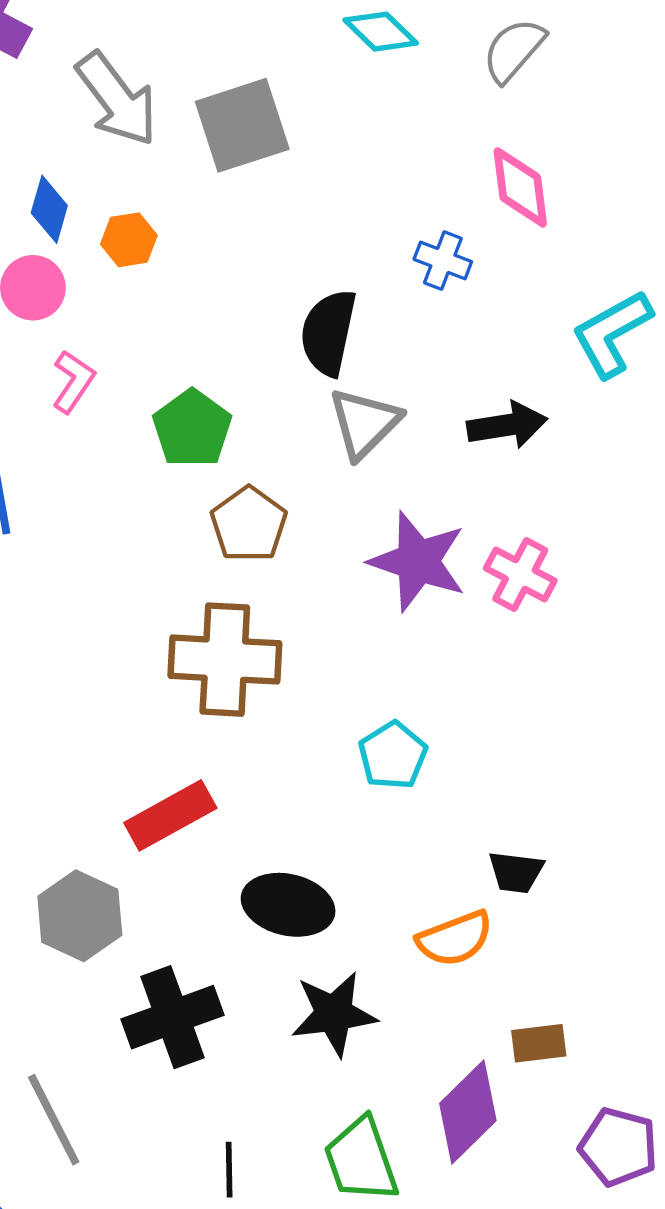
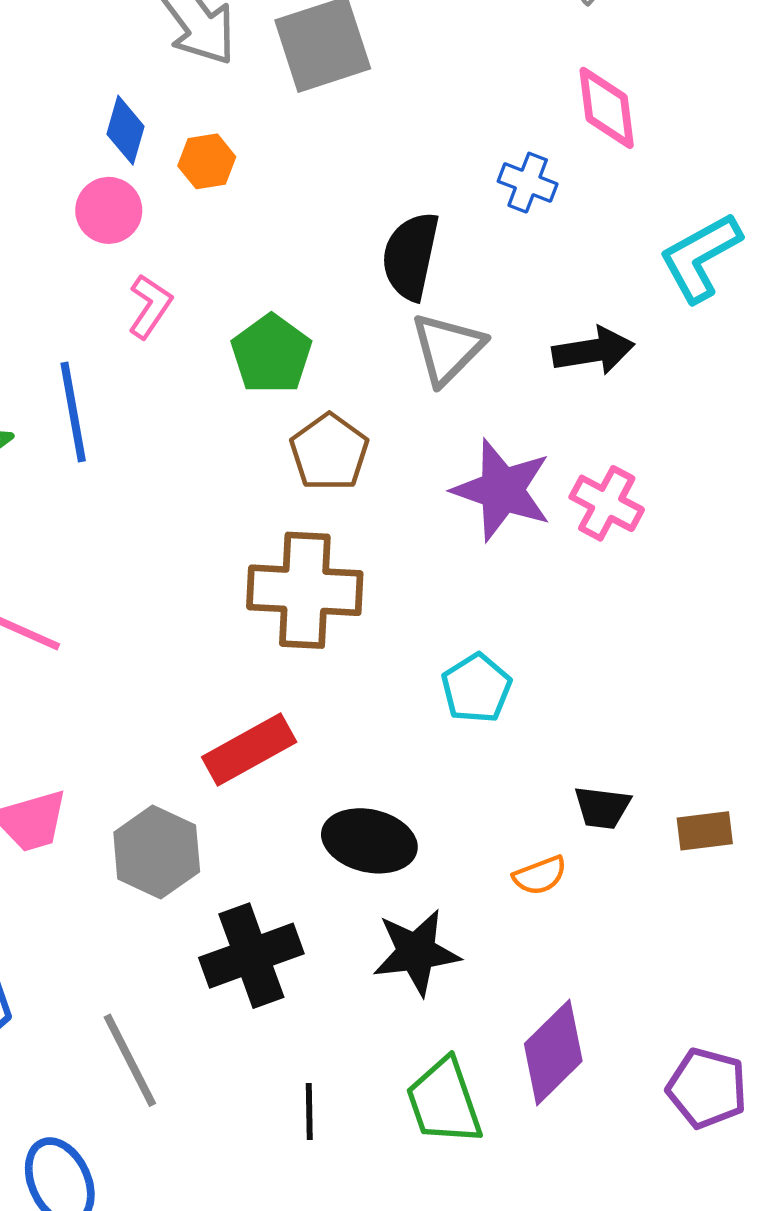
orange semicircle: (455, 939) -> (540, 875), size x0.7
brown rectangle: (539, 1043) -> (705, 831), moved

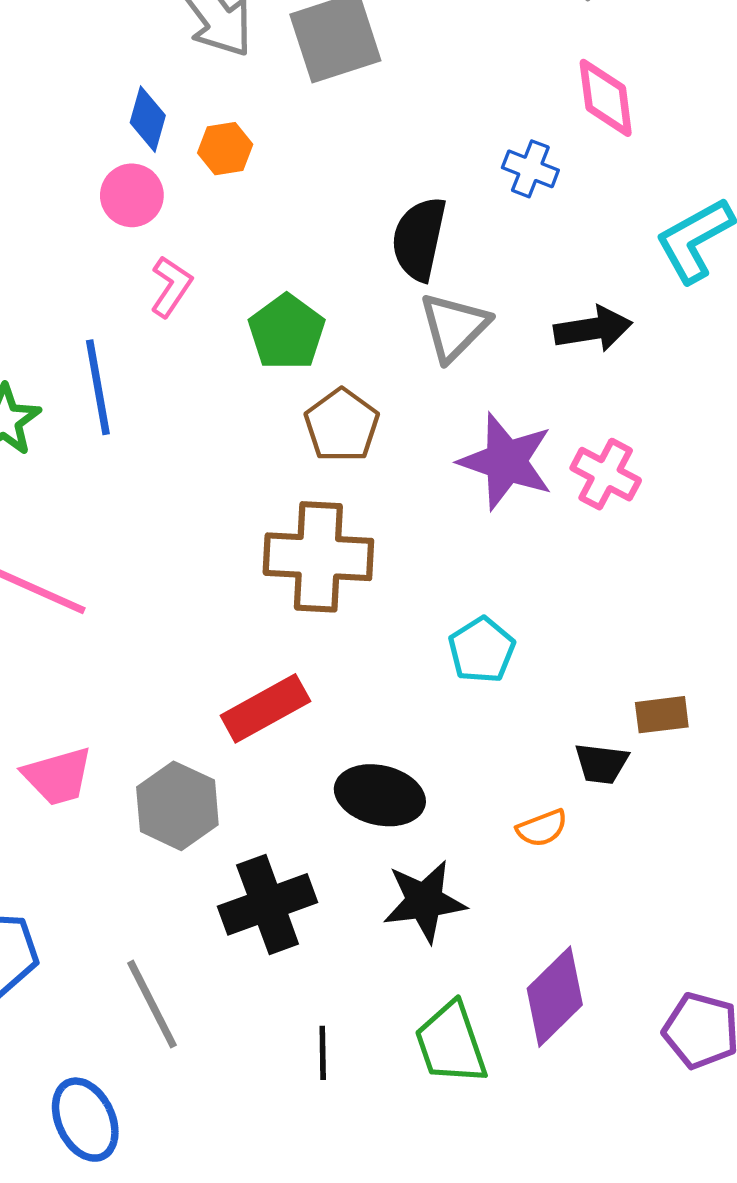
brown rectangle: (705, 831) -> (662, 715), moved

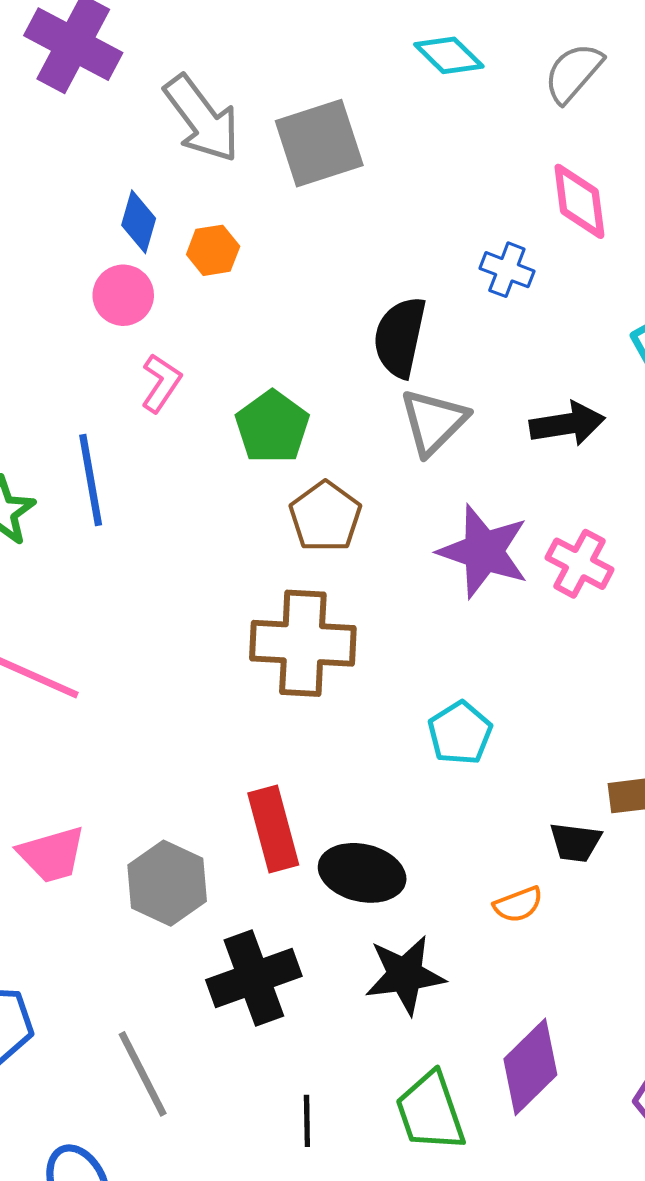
red rectangle: (265, 708) -> (273, 829), moved, turned -76

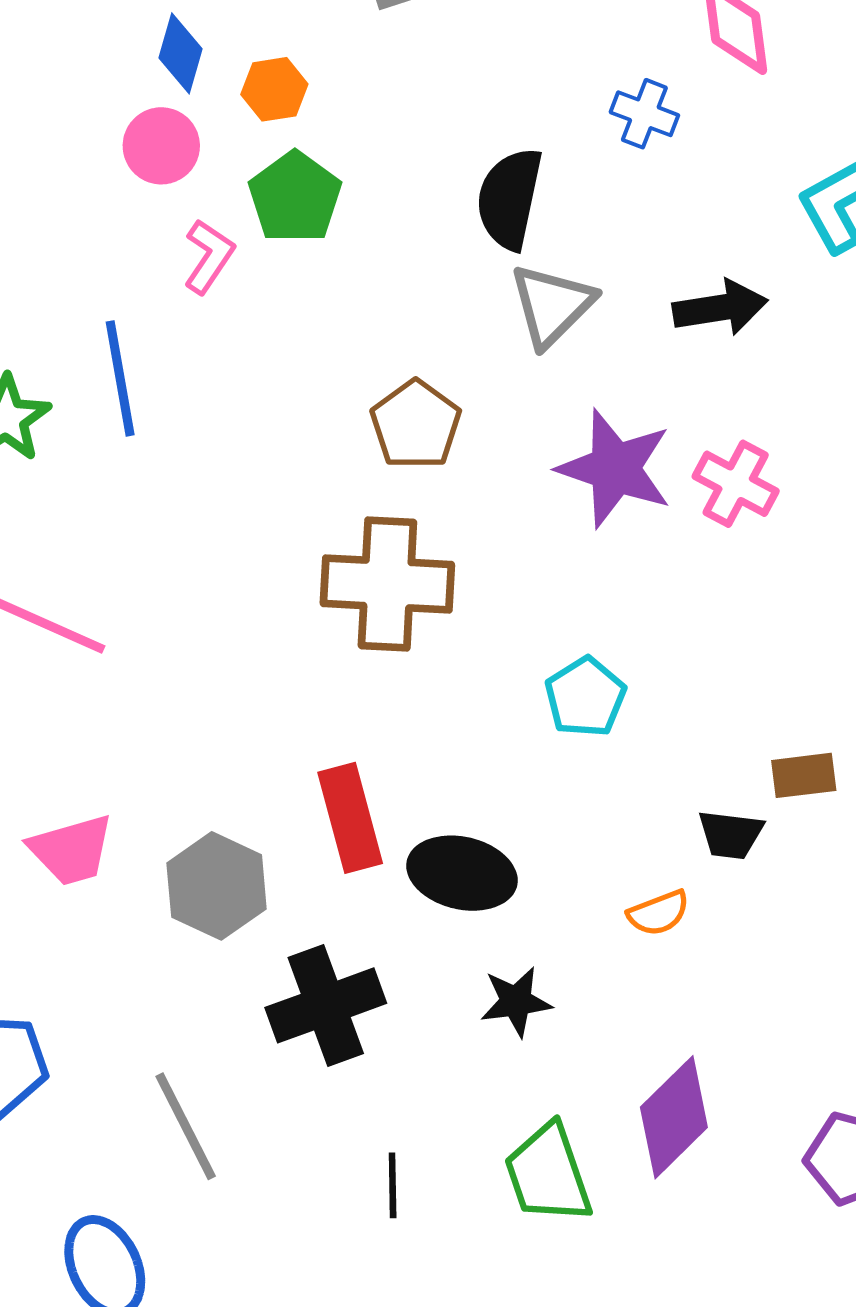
green pentagon: (272, 427) -> (295, 197), moved
black star: (405, 975) -> (516, 1002), size x0.7

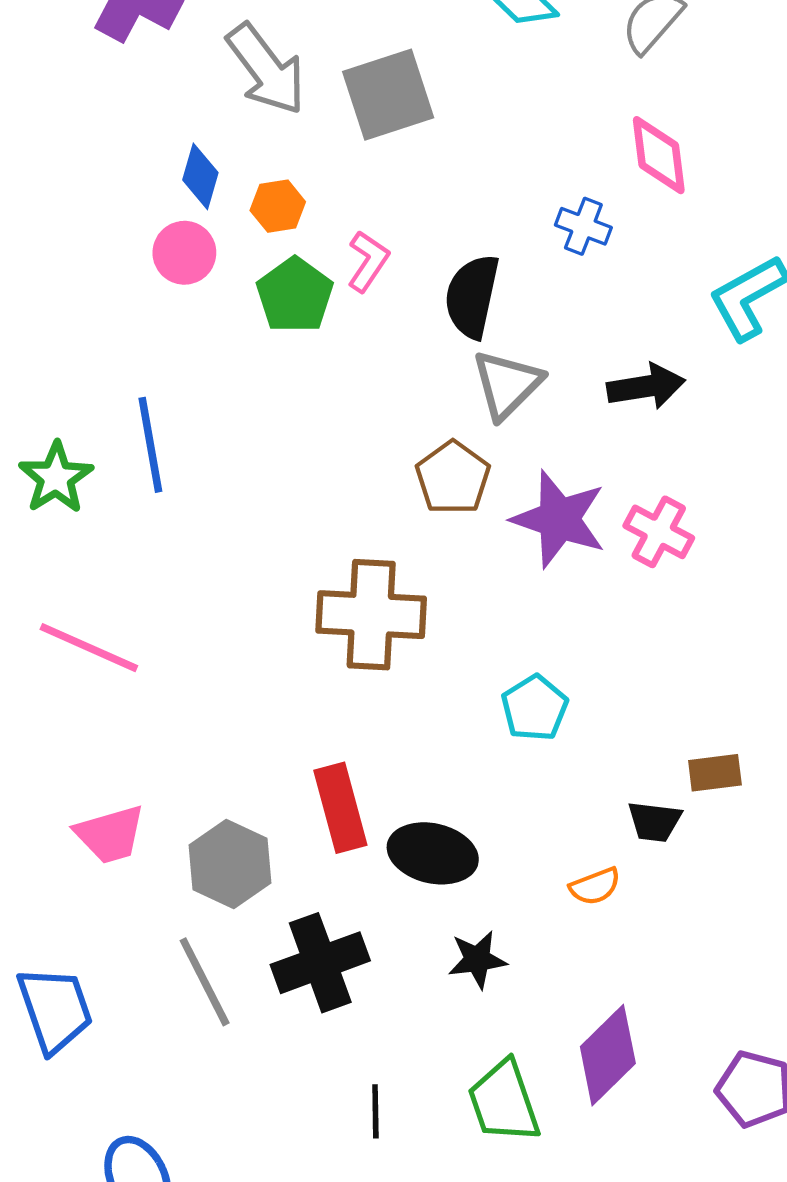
pink L-shape: (209, 256) -> (368, 261), moved
brown pentagon: (416, 425) -> (453, 478), moved
gray line: (186, 1126) -> (205, 982), moved

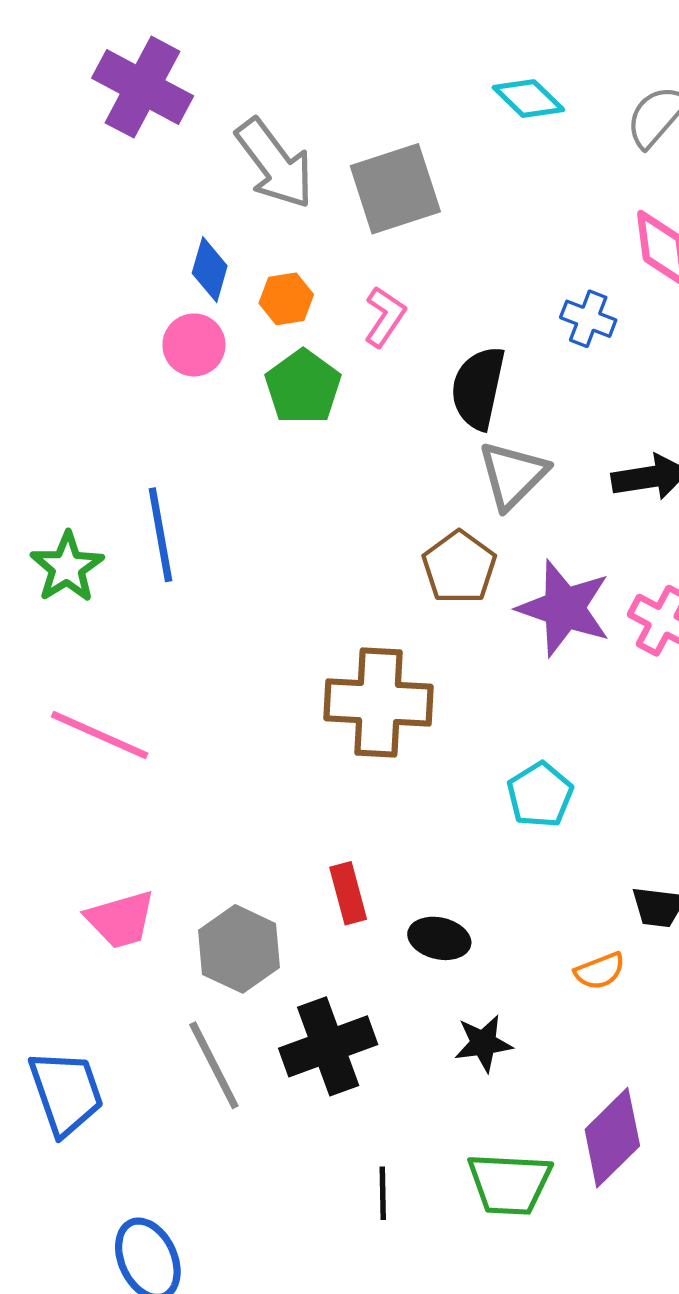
pink L-shape: (368, 261) -> (385, 317), moved
red rectangle: (340, 808) -> (348, 893), size x0.7
black ellipse: (433, 853) -> (439, 938), size x0.7
green trapezoid: (504, 1102) -> (510, 1184), turned -68

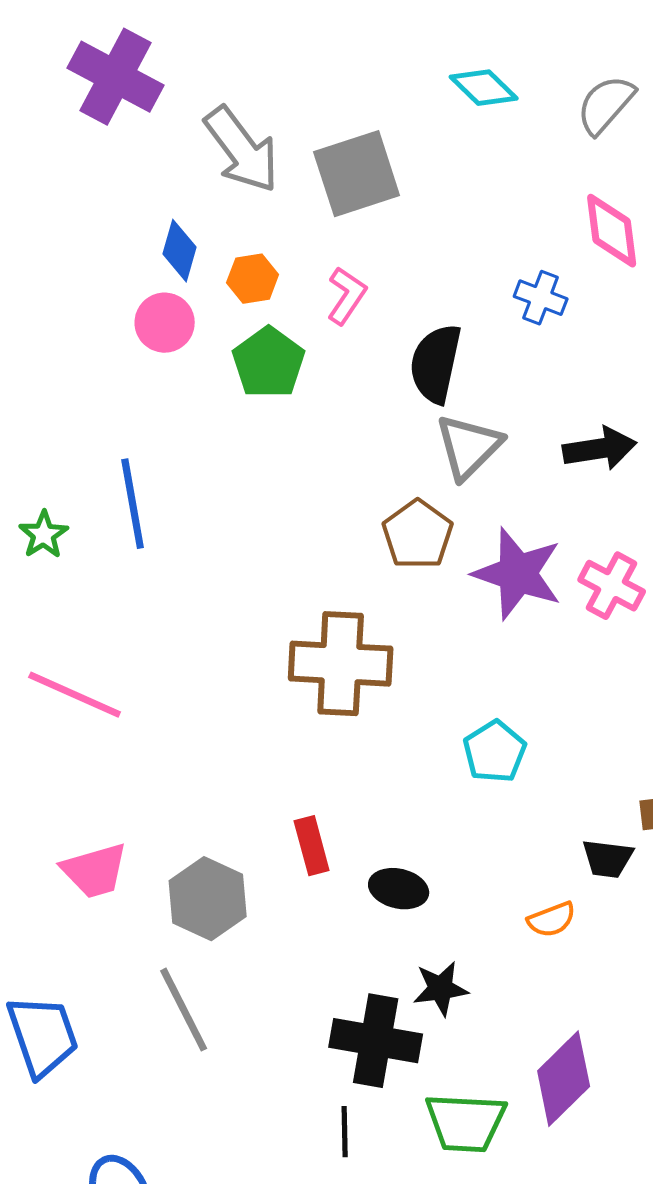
green star: (67, 567) -> (44, 535), size x0.7
black cross: (328, 1046) -> (376, 1041), moved, turned 30

